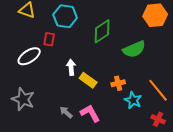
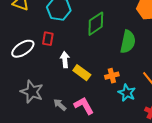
red rectangle: (49, 39) -> (48, 39), moved
green semicircle: (134, 49) -> (128, 42), turned -55
gray star: (23, 99) -> (32, 92), moved

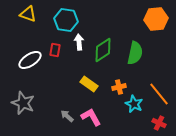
green diamond: (96, 24) -> (103, 50), moved
white arrow: (65, 60) -> (79, 42), moved
gray star: (32, 92) -> (23, 103), moved

